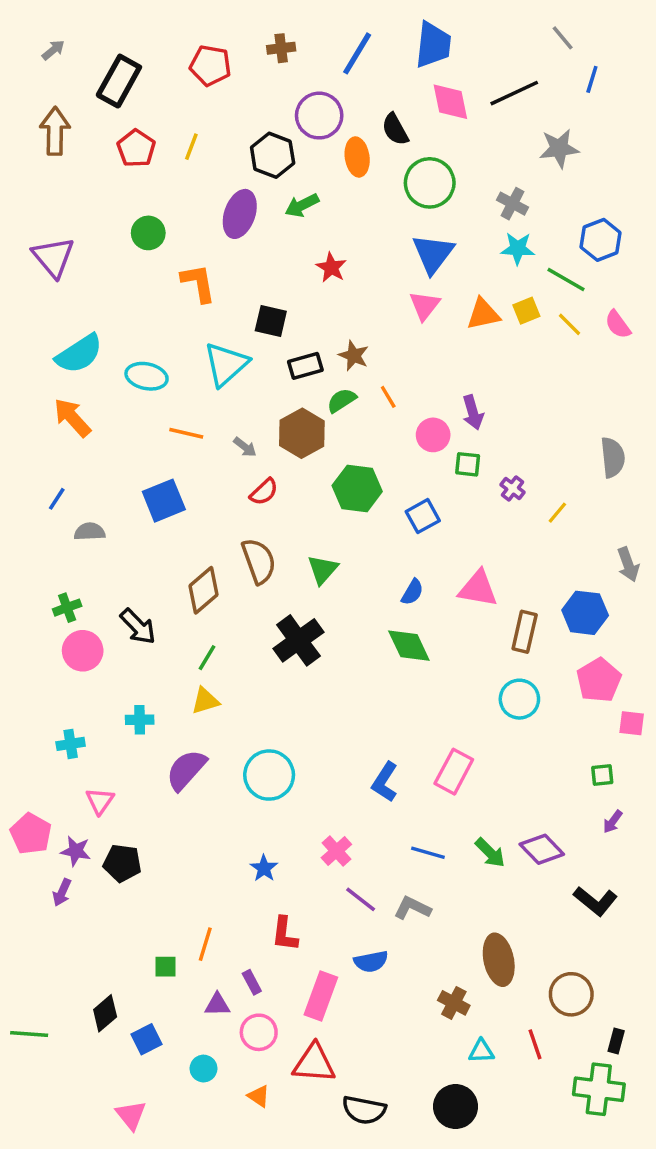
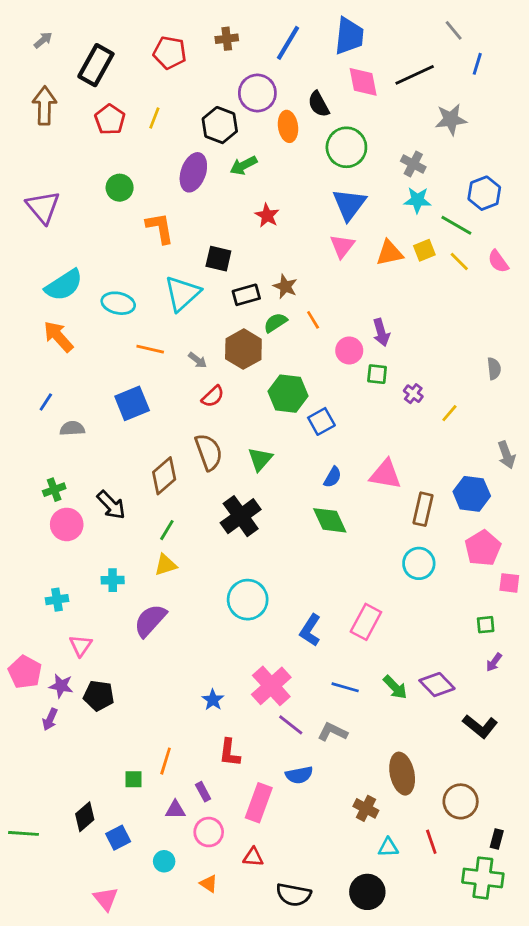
gray semicircle: (613, 457) -> (494, 369), size x0.7
blue square: (423, 516) -> (321, 421), moved
cyan circle: (269, 775) -> (248, 600), moved
pink cross: (336, 851) -> (271, 686), size x1.6
red triangle: (314, 1063) -> (253, 857), size x0.6

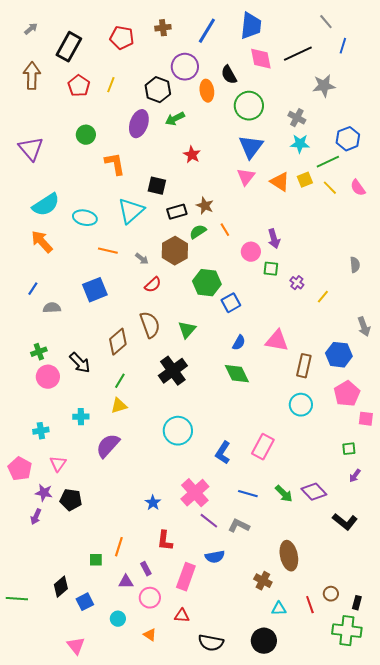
green line: (456, 225) -> (328, 162), turned -55
orange triangle: (390, 253) -> (280, 182), turned 45
pink pentagon: (25, 672) -> (20, 469), moved
brown circle: (461, 801) -> (331, 594), moved, size x0.6

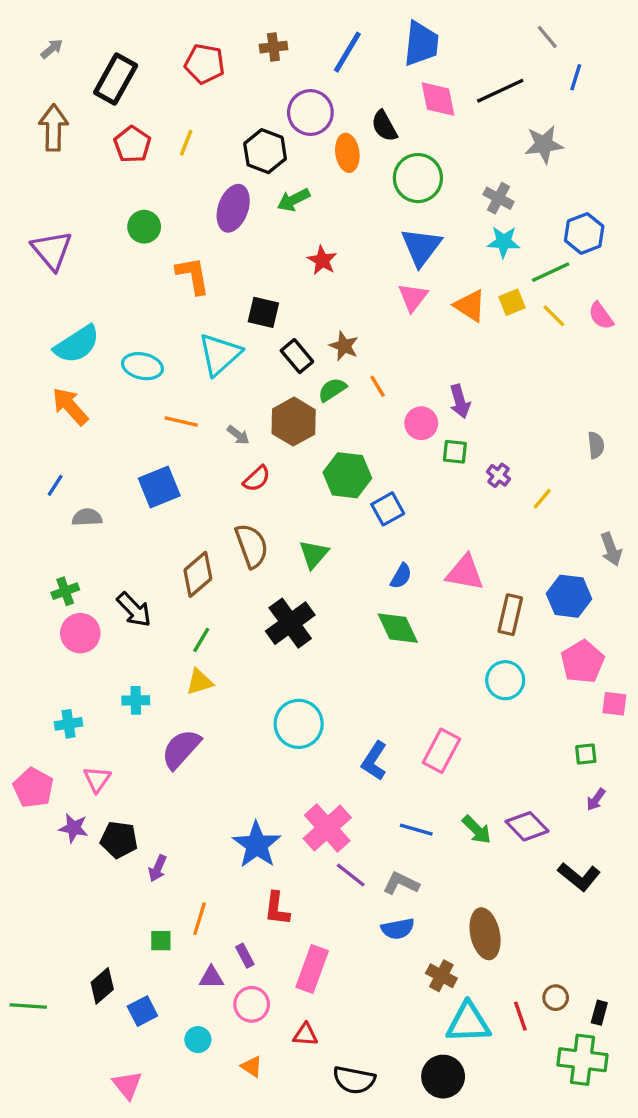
black rectangle: (177, 212) -> (297, 356), turned 66
blue star: (153, 503) -> (257, 845), size x1.8
purple arrow: (36, 517) -> (158, 868), moved
blue semicircle: (215, 557) -> (398, 929), moved
cyan triangle: (279, 609) -> (468, 1023), size x1.8

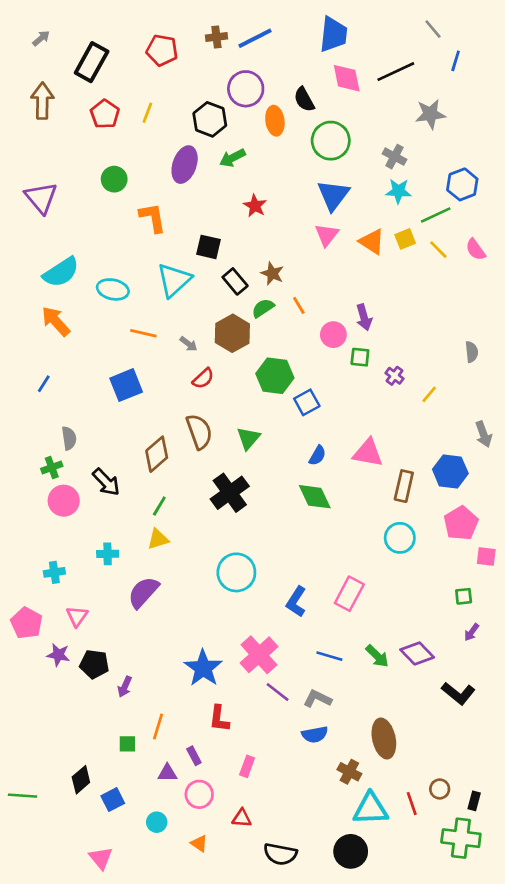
blue line: (347, 52) -> (255, 38), moved, turned 32
gray semicircle: (87, 517) -> (69, 438), moved, turned 85
pink rectangle: (312, 969) -> (247, 766), size x0.6

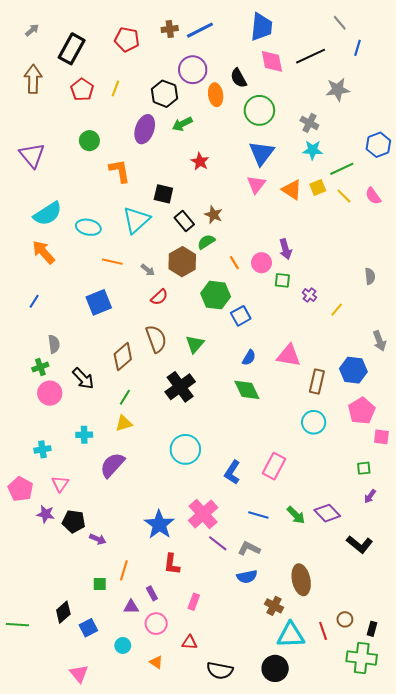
blue hexagon: (462, 184) -> (378, 145), moved
orange line: (299, 305) -> (234, 263), moved
purple arrow: (125, 687) -> (98, 539), turned -91

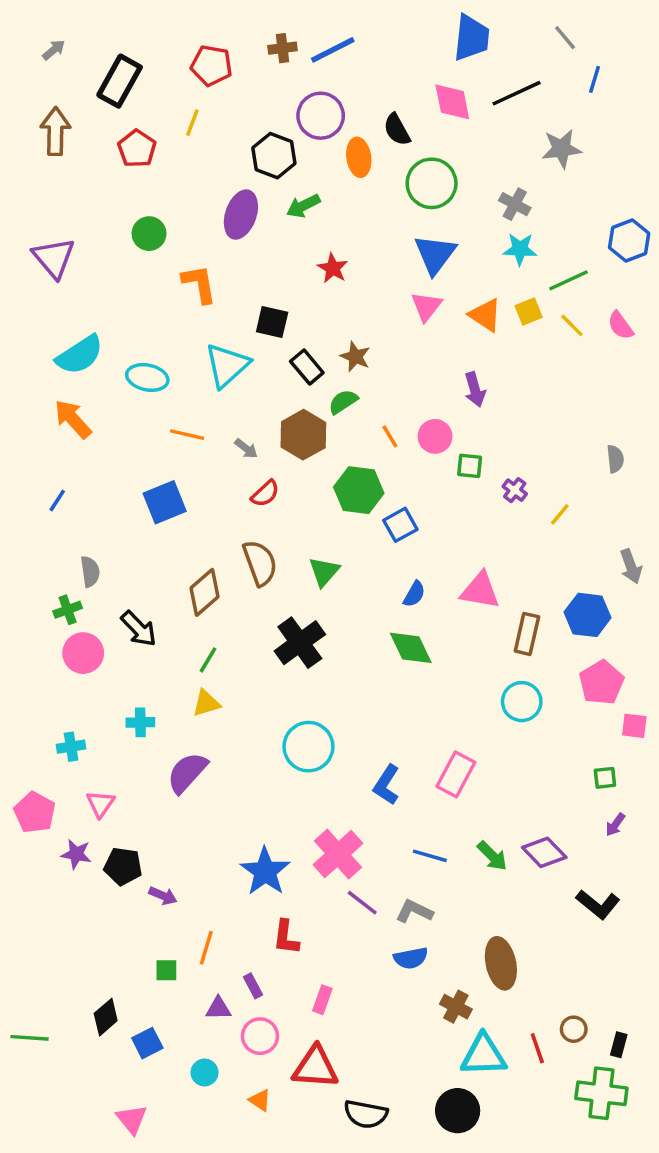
blue trapezoid: (262, 27) -> (471, 38), moved
yellow line: (115, 88) -> (192, 123), moved
purple arrow: (285, 249) -> (475, 390), moved
red triangle: (190, 642) -> (315, 1067), size x1.8

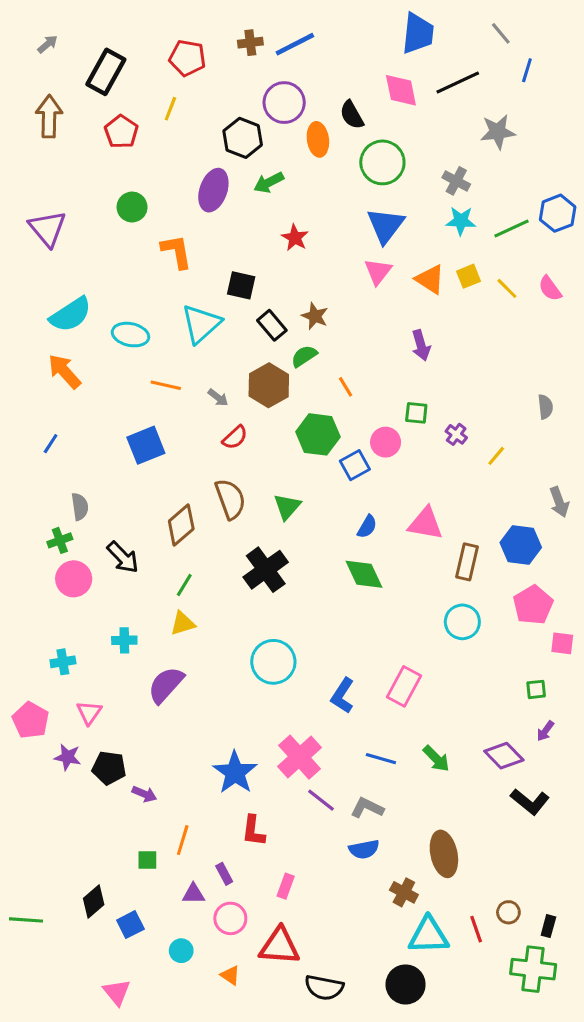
green line: (568, 280) -> (512, 229), moved
pink circle: (435, 436) -> (386, 442), moved
purple diamond: (544, 852) -> (504, 756), moved

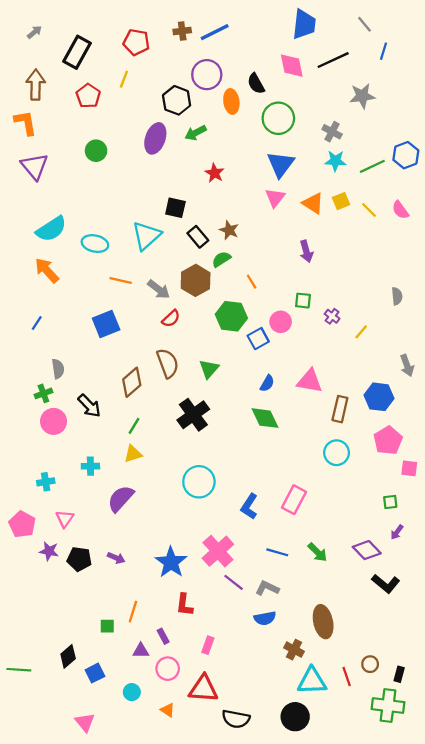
orange L-shape: (177, 252) -> (26, 123), moved
gray arrow: (218, 398) -> (159, 289), size x1.5
purple arrow: (144, 794) -> (116, 558), moved

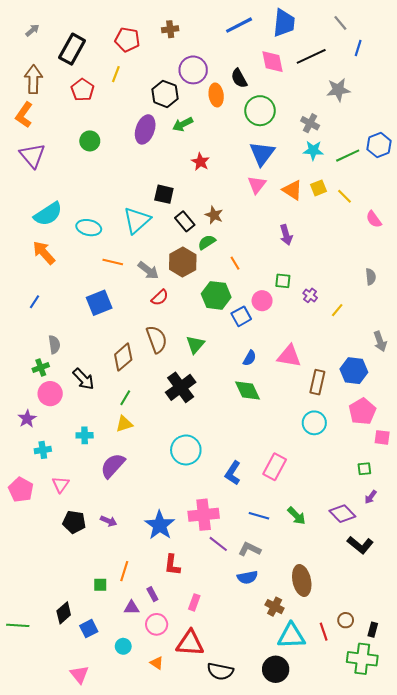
blue line: (215, 32) -> (239, 25), moved
orange L-shape: (26, 123) -> (24, 115), turned -135
pink semicircle: (400, 210) -> (374, 219), moved
purple star: (49, 551) -> (27, 419), moved, turned 30
pink cross: (218, 551) -> (204, 515), turned 36

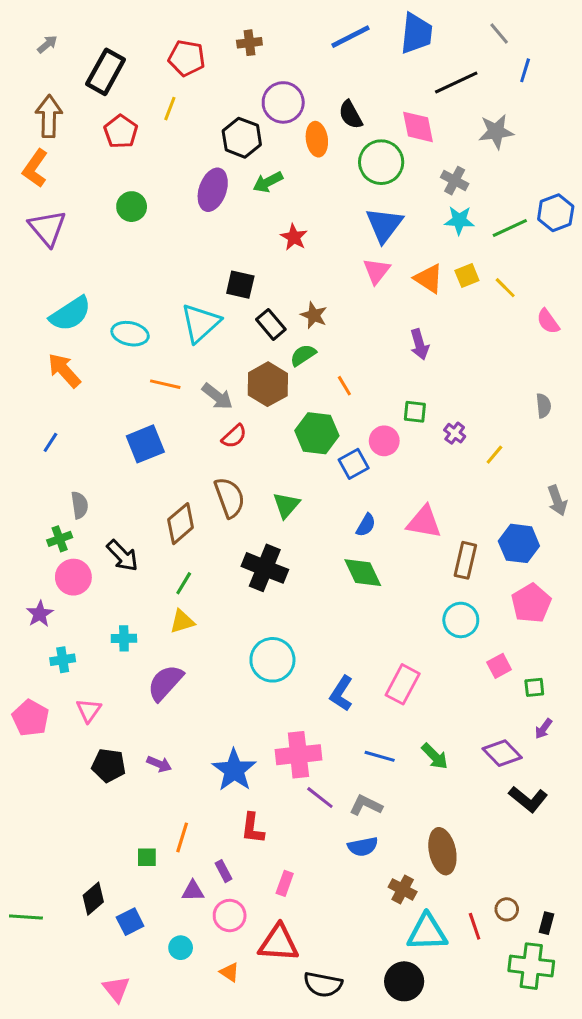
pink diamond: (273, 62) -> (418, 127), moved
black cross: (181, 387) -> (265, 568), turned -32
pink square: (382, 437) -> (499, 666), moved, turned -35

